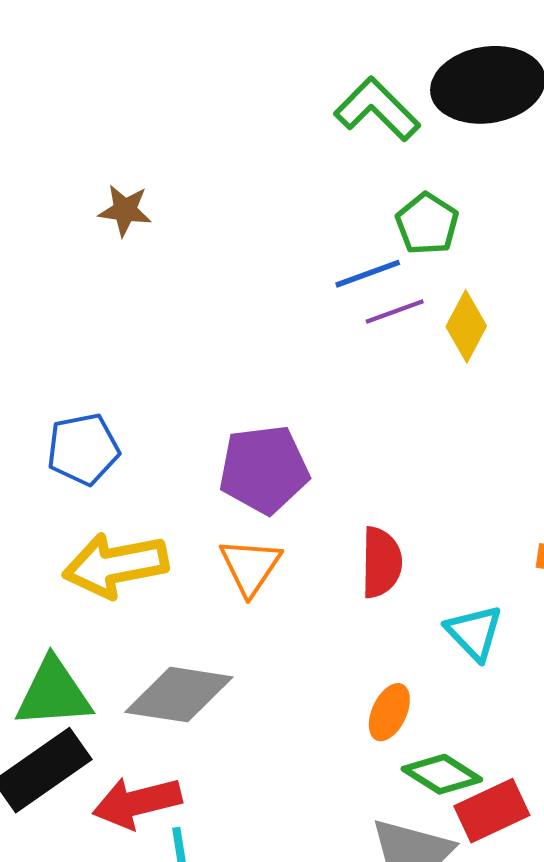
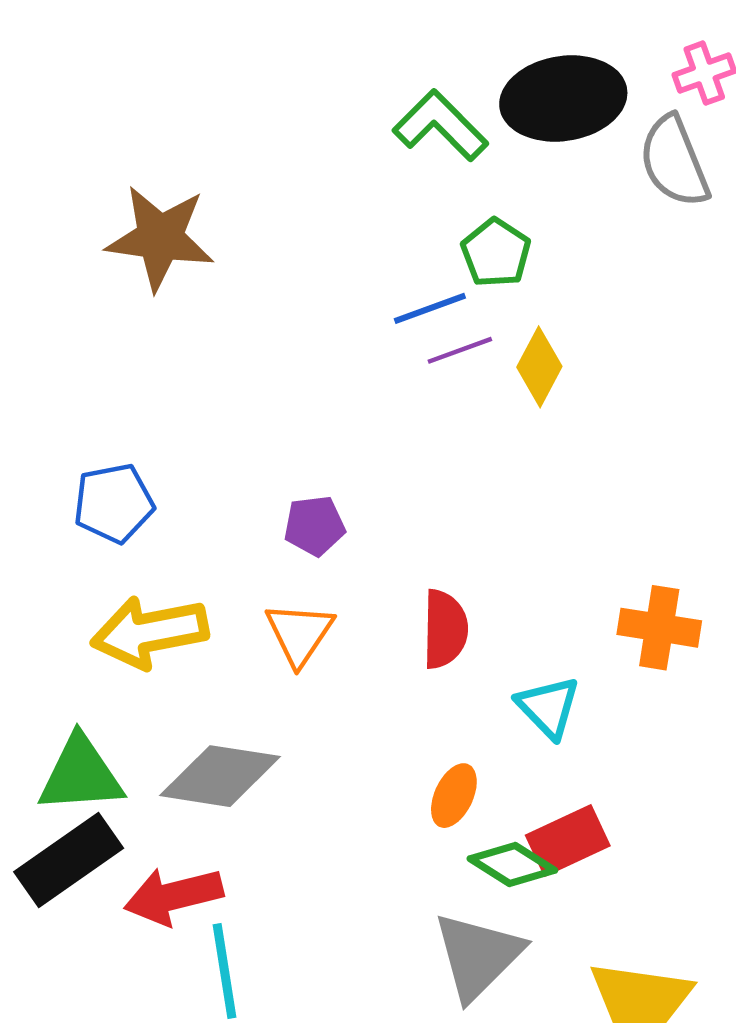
brown star: (125, 210) -> (160, 238), size x1.8
purple pentagon: (264, 469) -> (314, 526), size x0.6
red rectangle: (492, 811) -> (568, 841), moved

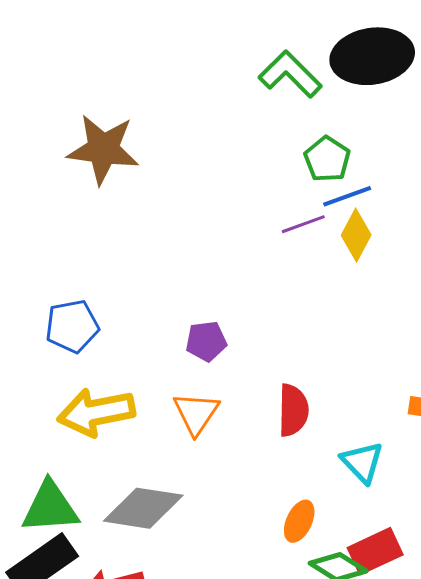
blue line: (430, 308) -> (347, 196), moved

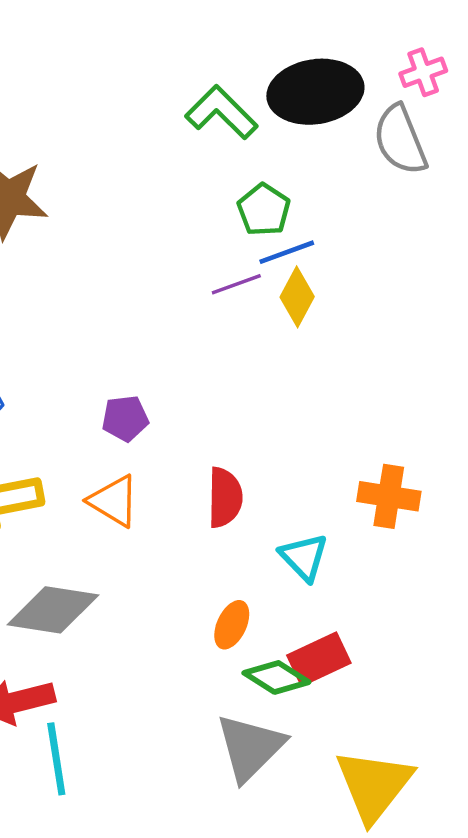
orange triangle: (196, 413) -> (114, 501), turned -33

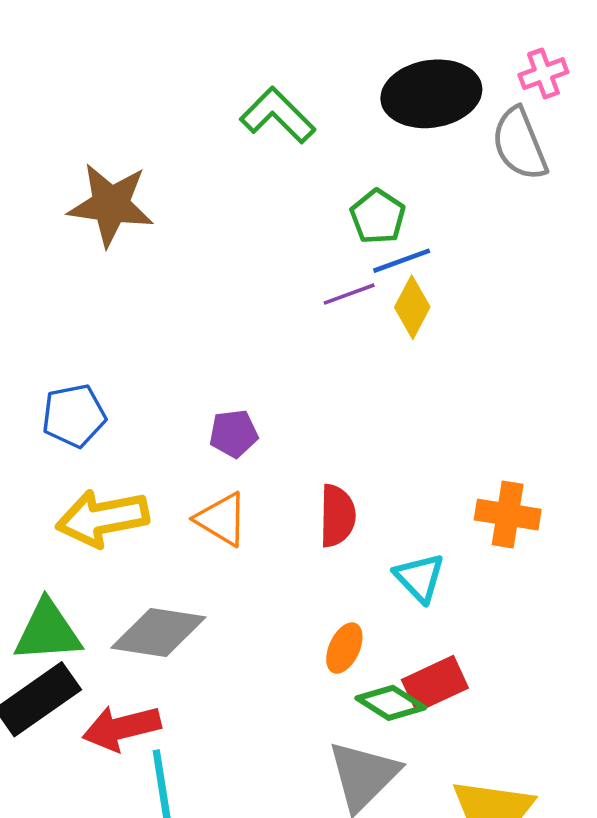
green L-shape: (221, 112) -> (278, 115), moved

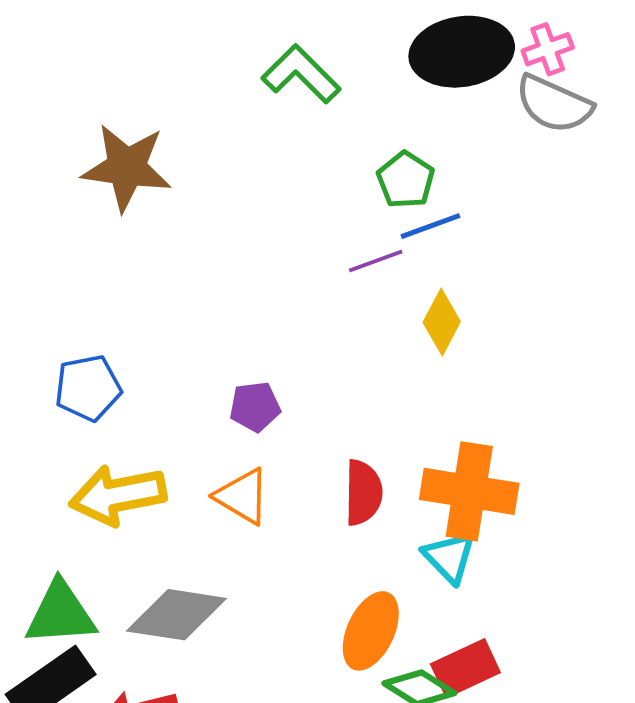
pink cross: (543, 74) -> (548, 49), moved
gray semicircle: (520, 144) -> (554, 104), turned -44
yellow diamond: (412, 307) -> (442, 322), moved
orange cross: (508, 515) -> (469, 491), moved, size x1.4
orange ellipse: (344, 648) -> (371, 631), size x1.5

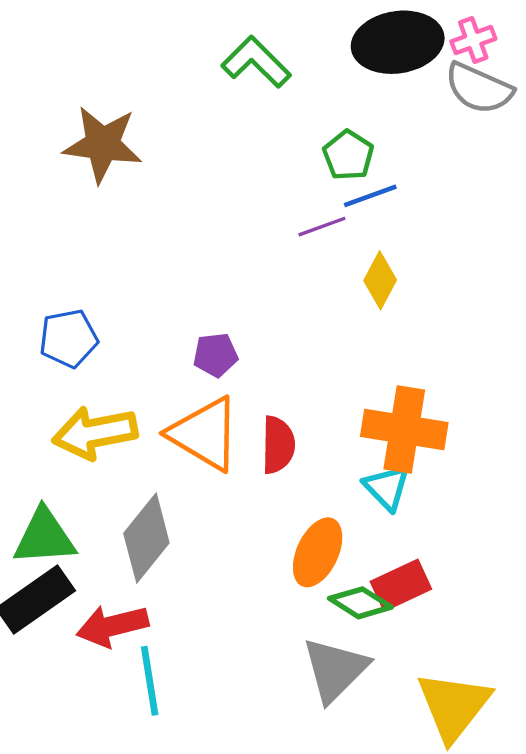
red semicircle: (363, 493) -> (278, 445), moved
orange triangle: (242, 496) -> (205, 434), size x1.5
gray diamond: (176, 615) -> (146, 538), turned -60

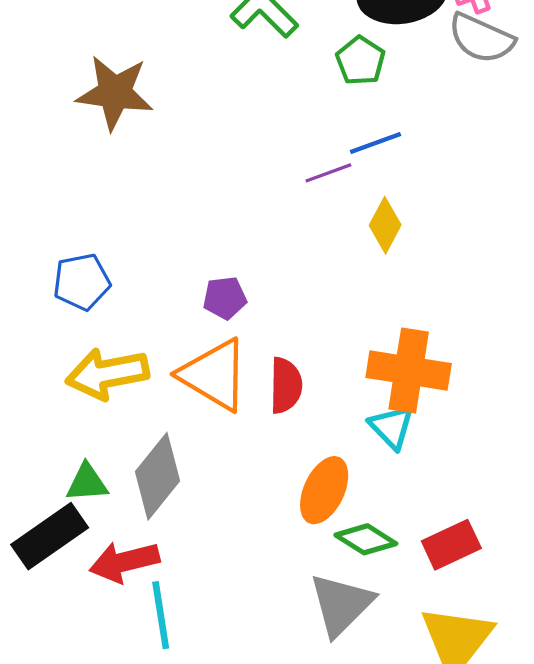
green pentagon: (348, 155) -> (360, 61), moved
green triangle: (44, 537) -> (87, 483), moved, size x0.7
red rectangle: (401, 585) -> (451, 545), moved

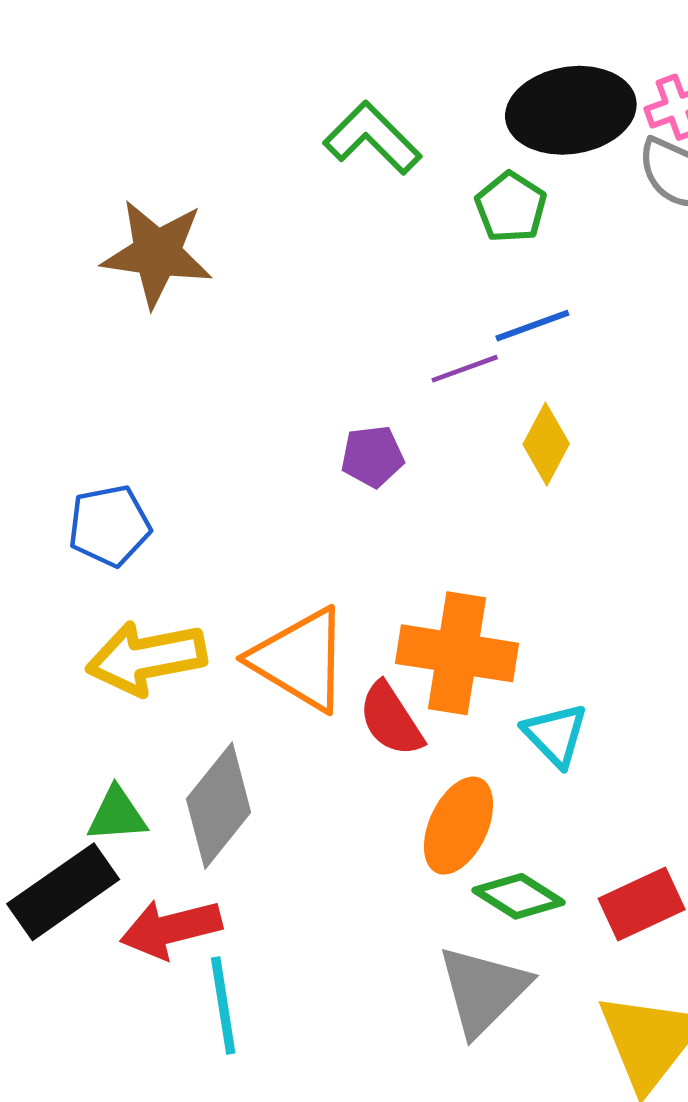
purple pentagon: (225, 298) -> (372, 456), moved
orange cross: (409, 370) -> (457, 653), moved
red semicircle: (286, 385) -> (391, 719), moved, turned 146

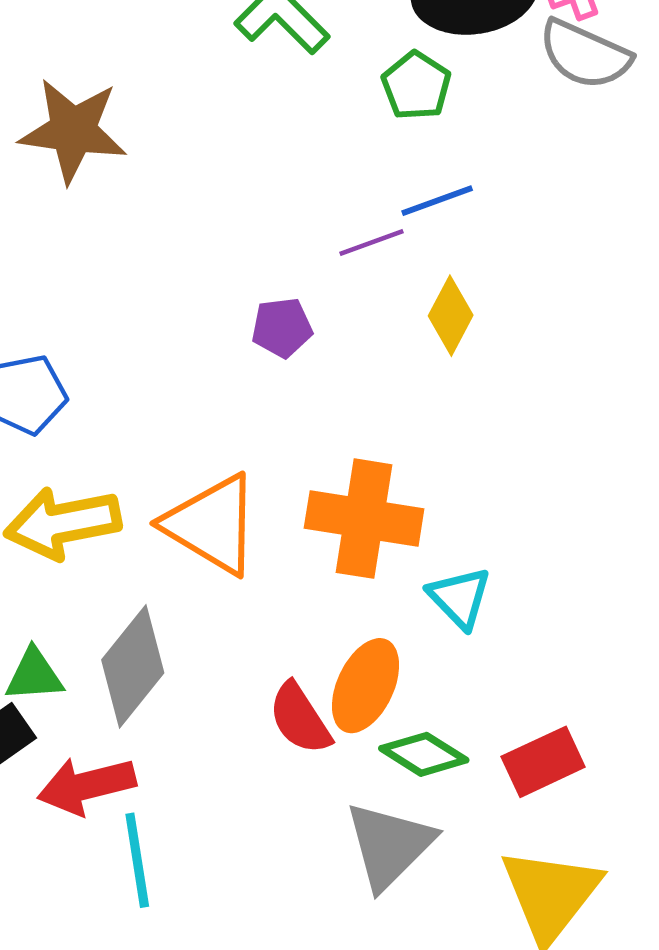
red semicircle: (391, 719) -> (300, 718), moved

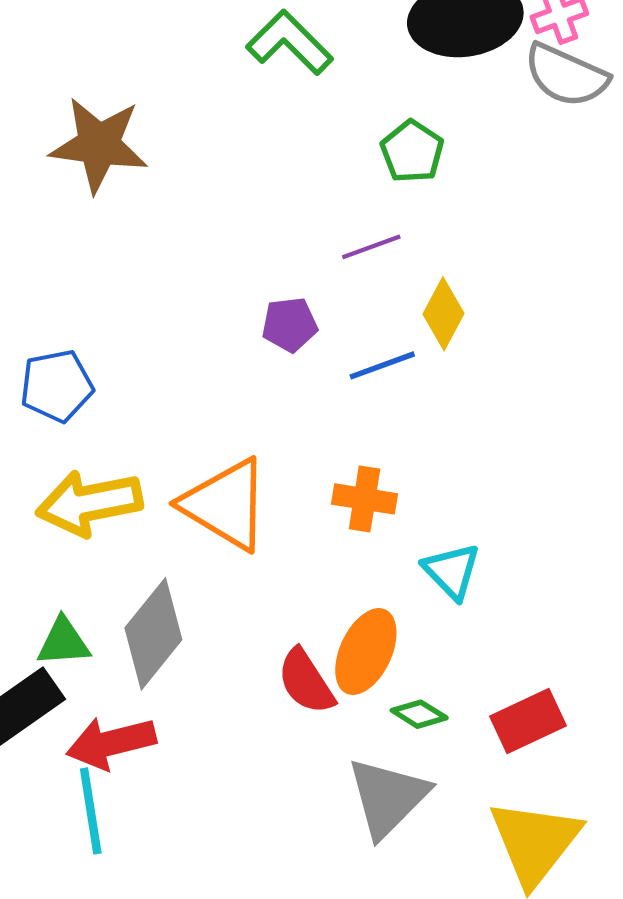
green pentagon: (416, 86) -> (412, 152), moved
blue line: (437, 201) -> (382, 365), moved
orange cross: (364, 519) -> (365, 499), size x0.6
green diamond: (424, 754) -> (419, 714), size x0.7
cyan line: (137, 860) -> (91, 811), moved

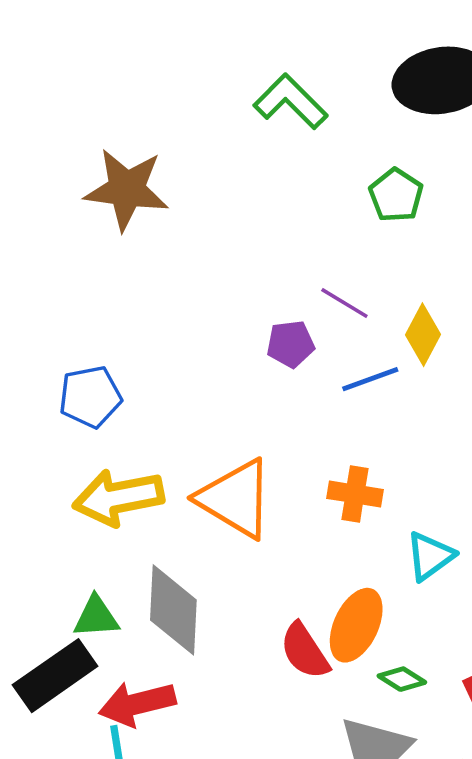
purple line: (371, 247) -> (344, 303), moved, turned 51
cyan triangle: (452, 571) -> (430, 556), turned 38
gray diamond: (153, 634) -> (173, 610), turned -36

